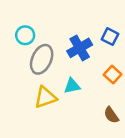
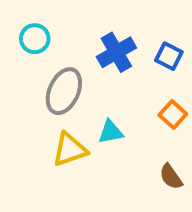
cyan circle: (25, 35) -> (35, 39), moved
blue cross: (80, 48) -> (116, 52), moved

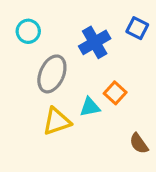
blue square: (169, 56) -> (137, 28), moved
orange square: (173, 114) -> (115, 93), moved

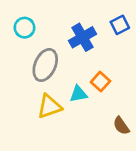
blue square: (137, 28) -> (120, 25), turned 36

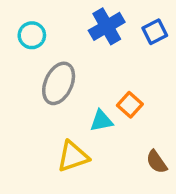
blue cross: (83, 37) -> (107, 26), moved
yellow triangle: (49, 106) -> (73, 156), moved

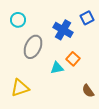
blue cross: (107, 26) -> (63, 30), moved, turned -30
yellow triangle: (73, 156) -> (20, 88), moved

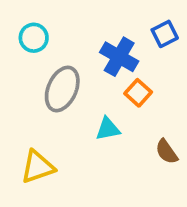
orange square: (73, 59) -> (138, 93), moved
brown semicircle: (88, 91) -> (167, 152), moved

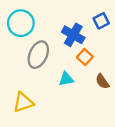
cyan circle: (34, 38) -> (21, 23), size x1.5
brown semicircle: (167, 152) -> (102, 81), moved

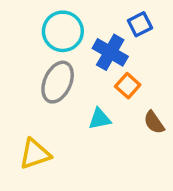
blue square: (101, 21) -> (140, 24), moved
cyan circle: (21, 23) -> (63, 31), moved

